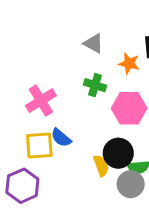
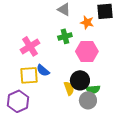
green cross: (95, 85) -> (65, 36), turned -32

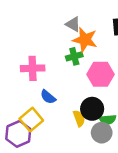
orange star: (87, 22) -> (85, 40), moved, size x1.5
pink cross: (30, 46) -> (33, 68), turned 30
yellow square: (29, 75) -> (31, 120), moved, turned -36

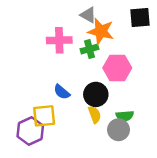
pink cross: (33, 68) -> (59, 40), moved
black circle: (92, 109) -> (96, 94), moved
yellow square: (31, 120) -> (44, 116), turned 35

